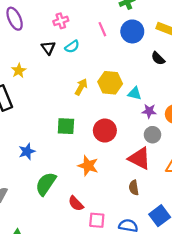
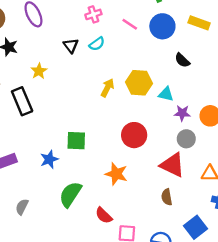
pink cross: (61, 21) -> (93, 14), moved
pink line: (102, 29) -> (130, 24), turned -32
black semicircle: (158, 58) -> (182, 60), moved
green square: (66, 126) -> (76, 141), moved

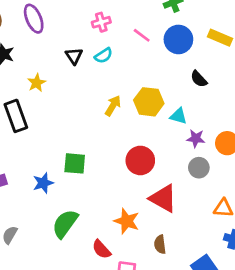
red triangle: (172, 165) -> (163, 198), moved
orange star: (116, 174) -> (127, 221), moved
brown semicircle: (167, 197) -> (160, 244), moved

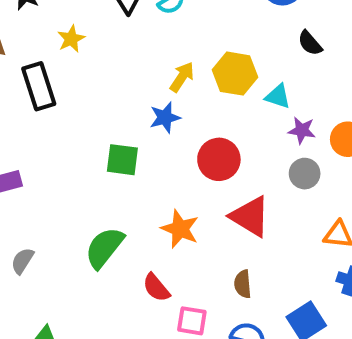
blue star: (43, 183) -> (165, 118), moved
orange star: (127, 221) -> (180, 229), moved

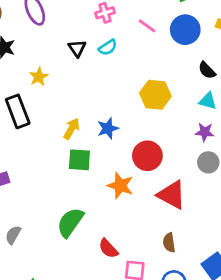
yellow arrow: (182, 77) -> (71, 129), moved
cyan triangle: (278, 96) -> (208, 101), moved
orange star: (180, 229) -> (120, 186), moved

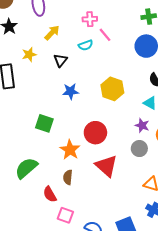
pink line: (147, 26) -> (105, 35), moved
black triangle: (77, 48) -> (60, 60), moved
blue star: (108, 128) -> (71, 91), moved
yellow arrow: (71, 129) -> (52, 33), moved
brown semicircle: (169, 243) -> (68, 177), moved

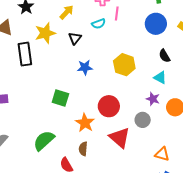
pink line: (105, 35) -> (117, 14), turned 48
yellow star: (29, 54) -> (45, 33), size x1.5
gray circle: (139, 149) -> (143, 120), moved

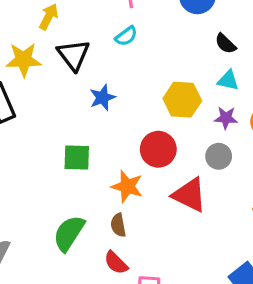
cyan semicircle: (99, 24) -> (126, 36), moved
yellow star: (45, 33) -> (24, 60), turned 30
black triangle: (75, 38) -> (73, 55), size x1.5
yellow hexagon: (124, 65) -> (182, 100), moved
brown semicircle: (83, 149) -> (118, 225), moved

